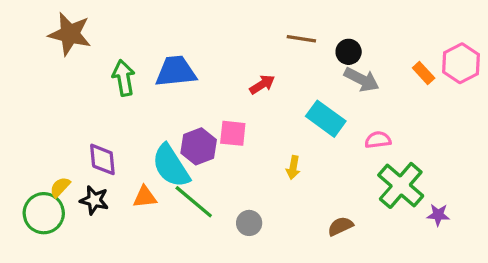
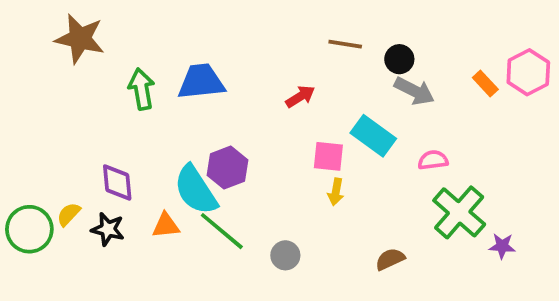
pink square: (233, 133) -> (328, 156), moved
green circle: (44, 213) -> (29, 229), moved

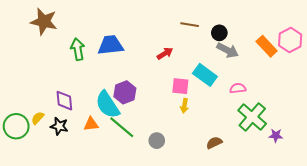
orange rectangle: (485, 83) -> (267, 46), size x1.5

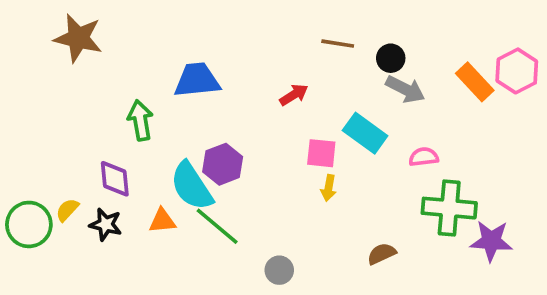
green arrow: (78, 49) -> (140, 120), moved
green cross: (252, 117) -> (449, 208), turned -36
purple star: (276, 135) -> (491, 241), size x1.6
gray circle: (157, 141) -> (279, 270), moved

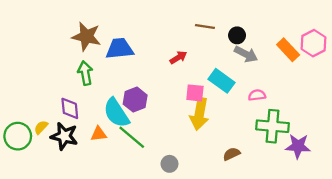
brown star: (78, 38) -> (86, 36), moved
yellow arrow: (329, 188) -> (199, 114), size x2.0
black star: (106, 224) -> (64, 136), size x1.4

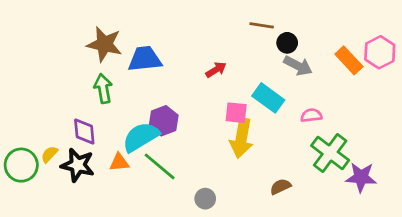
brown line: (205, 26) -> (262, 25), moved
cyan semicircle: (116, 113) -> (141, 137), turned 92
green cross: (272, 126) -> (330, 153), turned 32

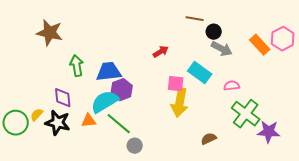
brown star: (104, 44) -> (50, 33), moved
blue trapezoid: (145, 59) -> (109, 72), moved
gray circle: (205, 199) -> (135, 146), moved

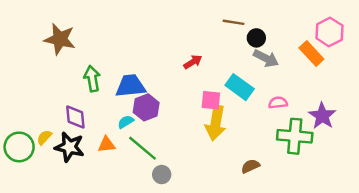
pink hexagon: (283, 39) -> (329, 32), moved
cyan semicircle: (105, 102) -> (126, 122), size x0.5
green cross: (246, 114) -> (295, 136), turned -32
purple star: (269, 132) -> (322, 116), moved, turned 30

